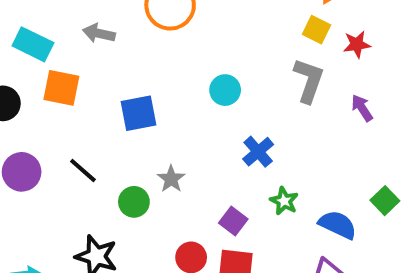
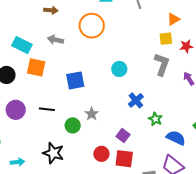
yellow square: (316, 30) -> (166, 39), turned -32
black line: (83, 170) -> (47, 109), turned -35
green star: (284, 201) -> (155, 119), moved

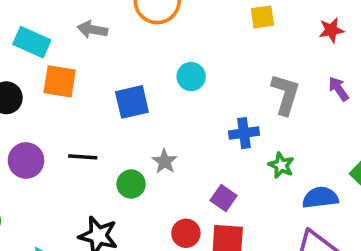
yellow square: (166, 39) -> (262, 17), moved
gray L-shape: (162, 64) -> (285, 94), moved
cyan circle: (119, 69) -> (191, 77), moved
blue cross: (136, 100) -> (244, 133), turned 35
blue semicircle: (176, 138) -> (320, 198), turned -30

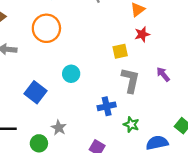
yellow square: (262, 17) -> (120, 51), moved
red star: (331, 30) -> (142, 34), moved
blue square: (132, 102) -> (36, 92), turned -35

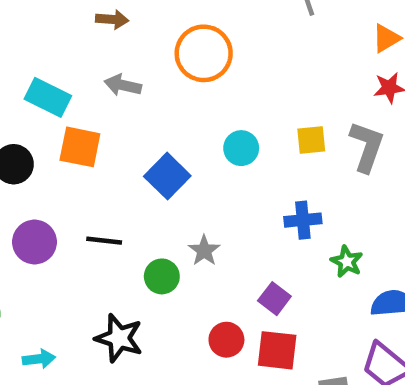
yellow square: (120, 51) -> (311, 140), moved
gray L-shape: (130, 80) -> (367, 147), moved

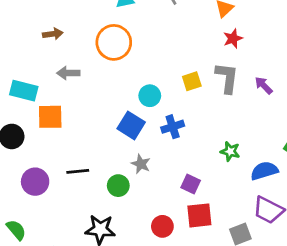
blue square: (167, 176) -> (131, 125), moved
blue cross: (303, 220) -> (173, 127), moved
red circle: (226, 340) -> (162, 226), moved

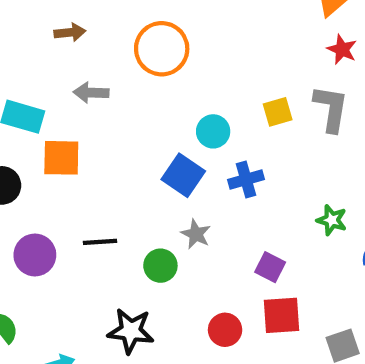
red star: (233, 38) -> (342, 49), turned -30

